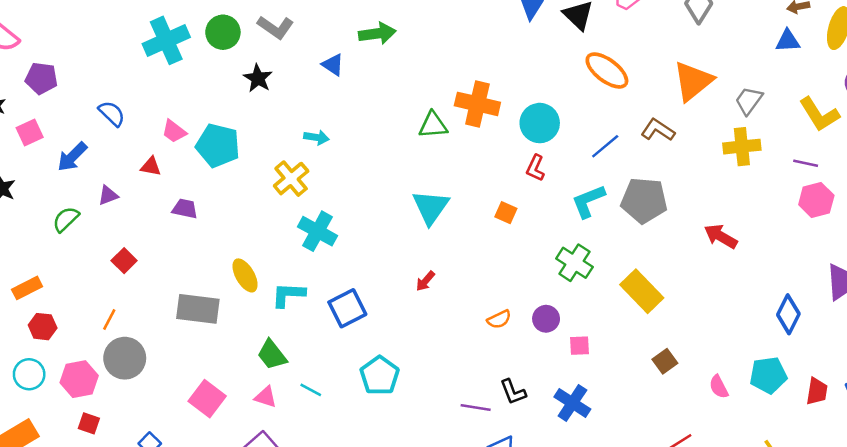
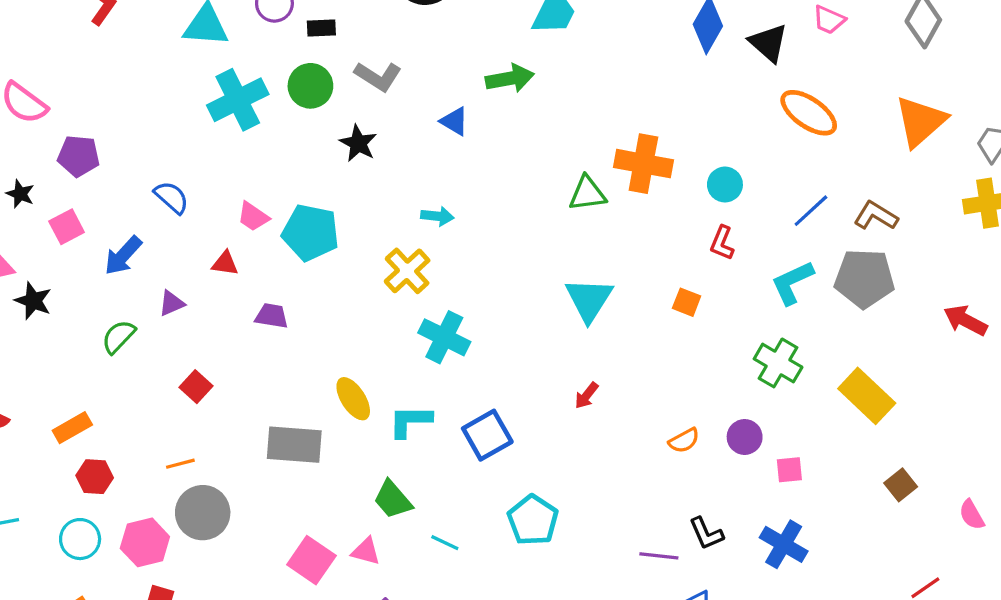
cyan circle: (540, 123) -> (725, 185), size x0.7
brown L-shape: (658, 130) -> (876, 216), moved
orange line: (109, 320) -> (180, 464), turned 50
pink triangle: (266, 397) -> (366, 551), moved

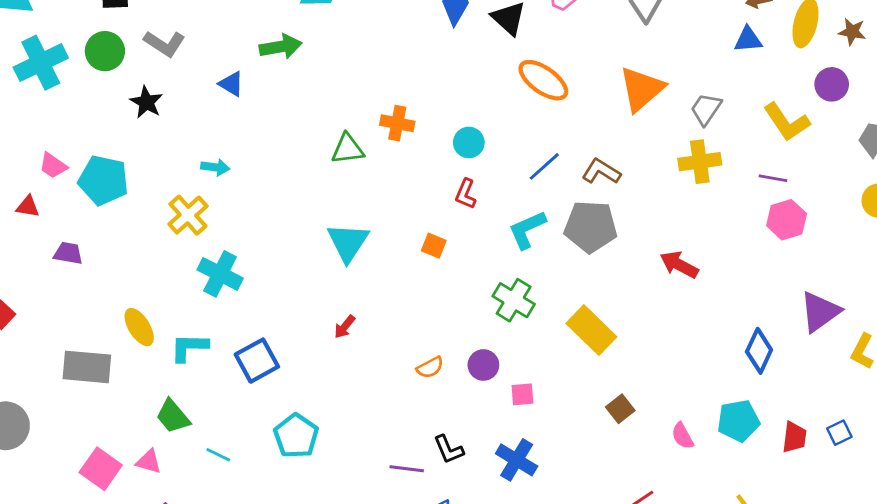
orange cross: (643, 164) -> (397, 123), size x0.7

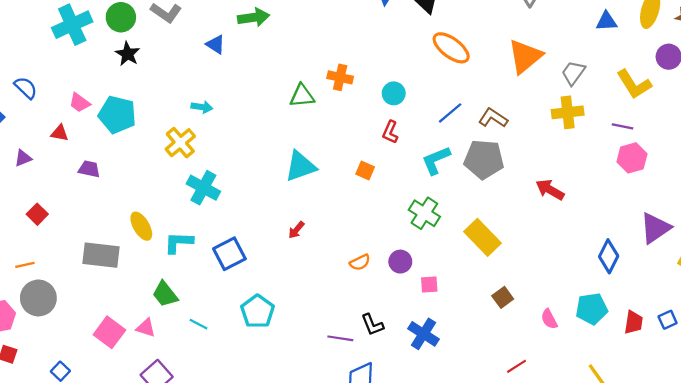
black star: (146, 102) -> (128, 54), moved
cyan triangle: (348, 242) -> (300, 166), turned 36

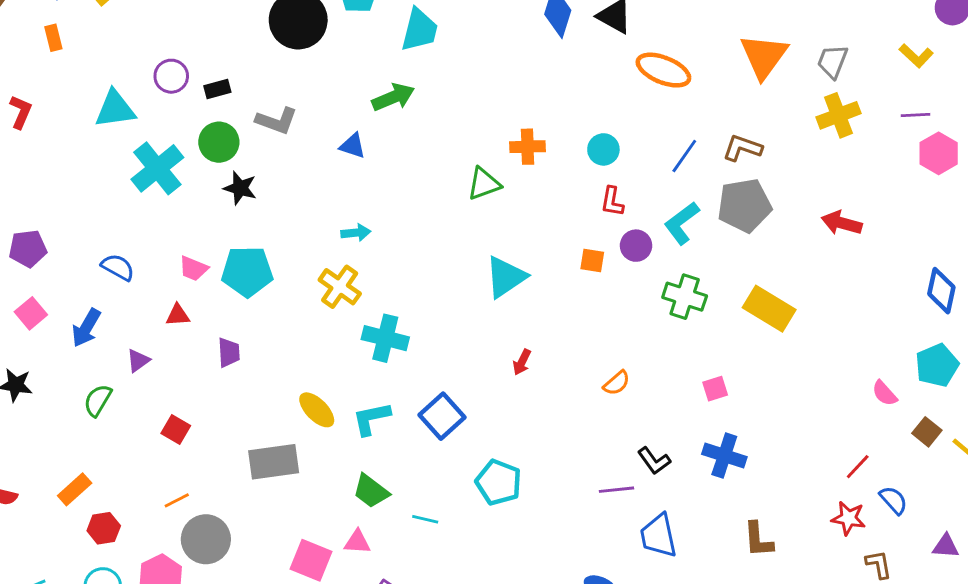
yellow L-shape: (634, 84) -> (916, 56), size x0.7
purple trapezoid: (89, 169) -> (229, 352), turned 90
purple circle: (400, 262) -> (636, 246), moved
brown square: (503, 297) -> (927, 432), moved

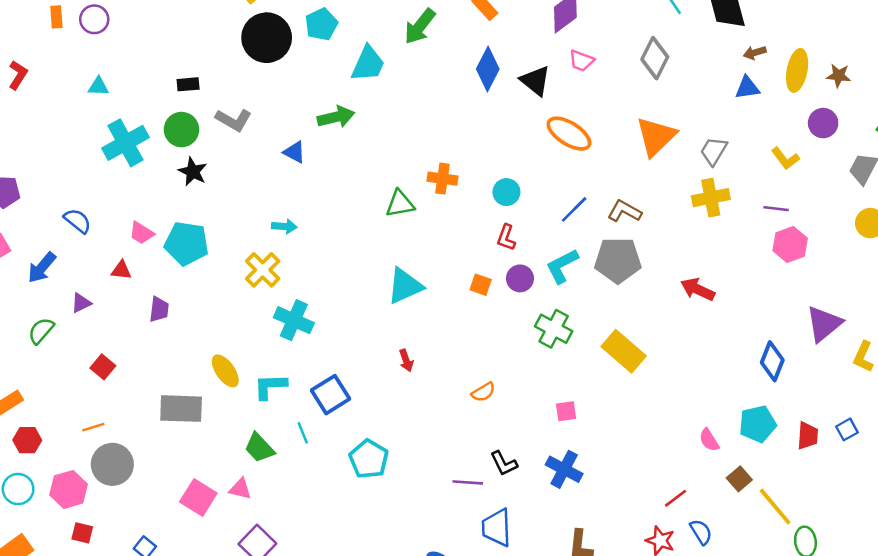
purple circle: (171, 76) -> (94, 19), moved
cyan triangle: (115, 109) -> (98, 86), size x0.6
red arrow: (522, 362) -> (406, 360), turned -55
cyan line: (425, 519) -> (303, 433), moved, turned 45

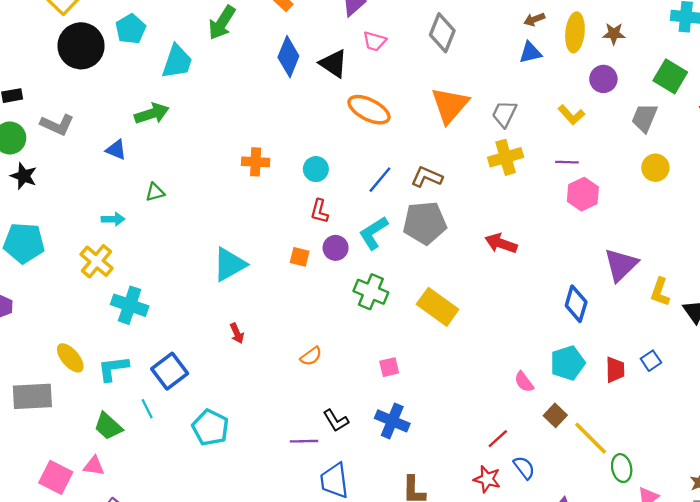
green triangle: (400, 204) -> (155, 192), moved, size x0.7

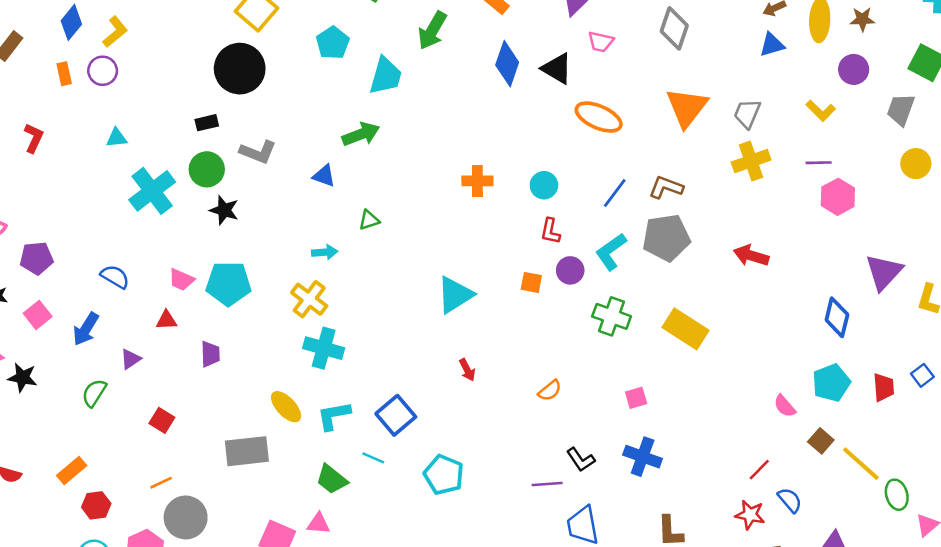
black circle: (81, 46) -> (240, 69), moved
cyan cross: (130, 305) -> (324, 348), moved
cyan line: (147, 409) -> (373, 458), turned -36

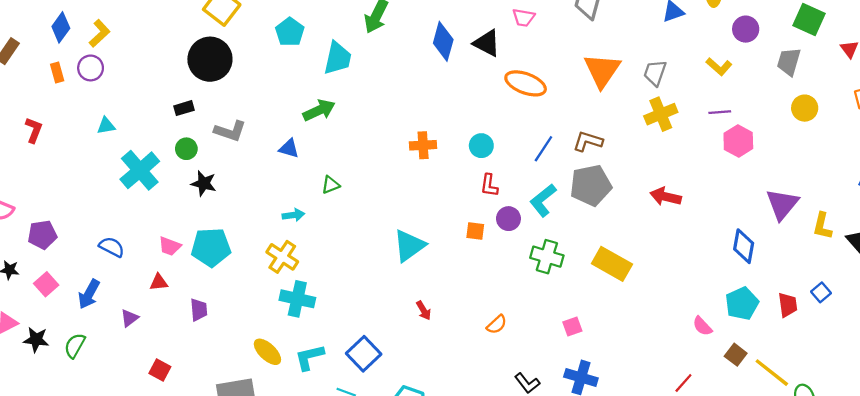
green circle: (207, 169) -> (186, 149), size x0.7
green semicircle: (94, 393) -> (75, 346), moved

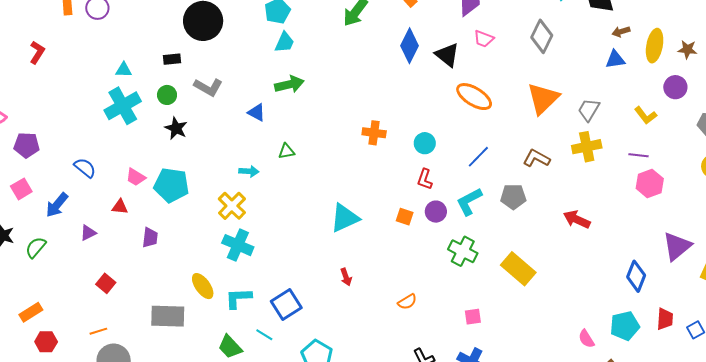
cyan trapezoid: (338, 58) -> (285, 42), moved, size x0.7
cyan triangle: (106, 126) -> (124, 70), moved
brown L-shape: (588, 141) -> (536, 158), moved
gray pentagon: (591, 185) -> (513, 197), size x0.7
red trapezoid: (788, 305) -> (665, 319), moved

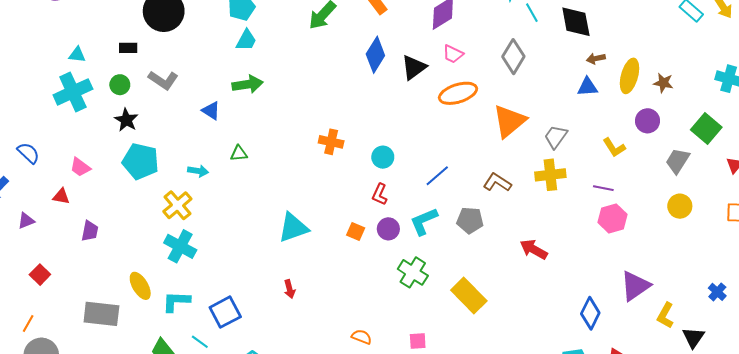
black triangle: (447, 55) -> (414, 67), turned 40
orange ellipse: (474, 97) -> (458, 93), moved, turned -54
cyan pentagon: (171, 185) -> (141, 161), moved
orange semicircle: (407, 302) -> (362, 337), moved, turned -132
orange line: (98, 331) -> (28, 324), turned -48

